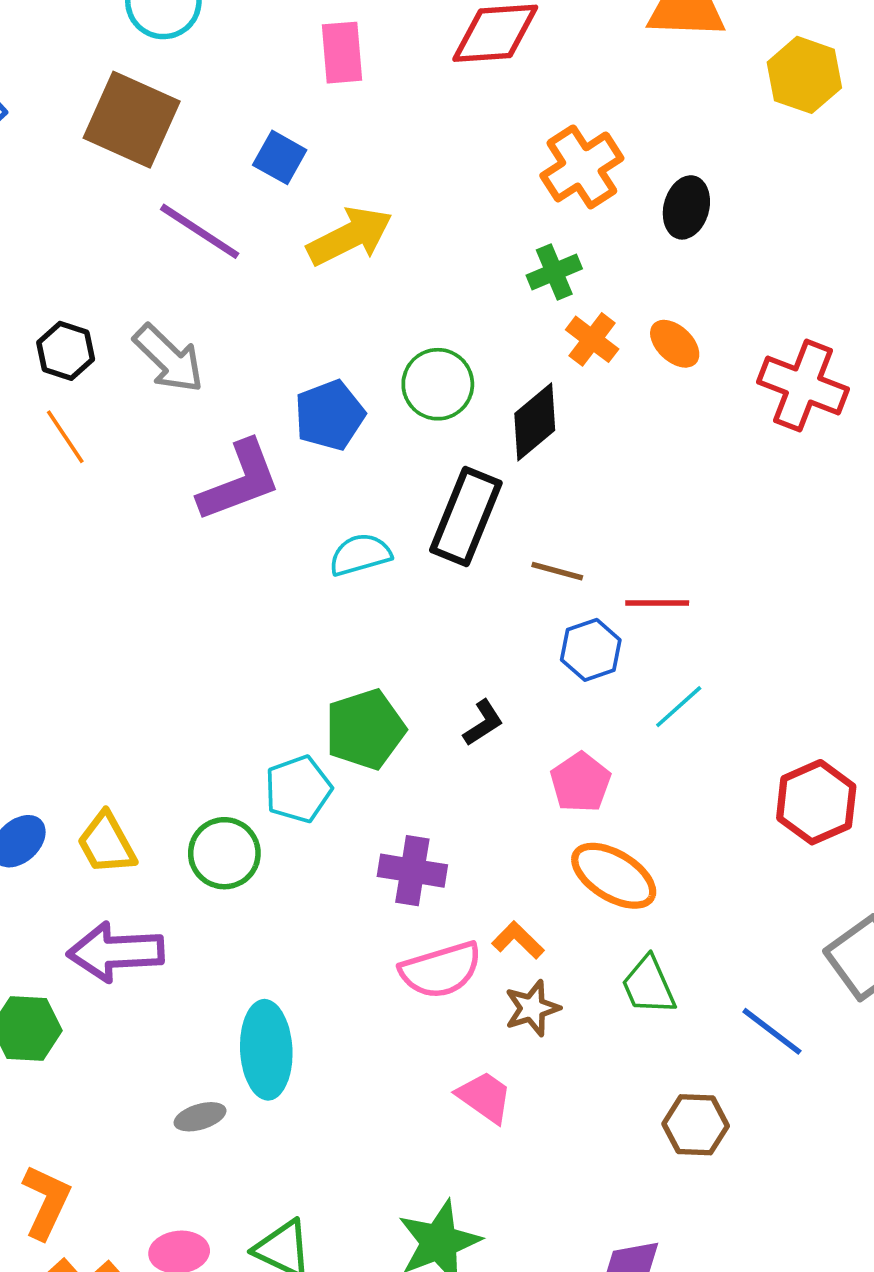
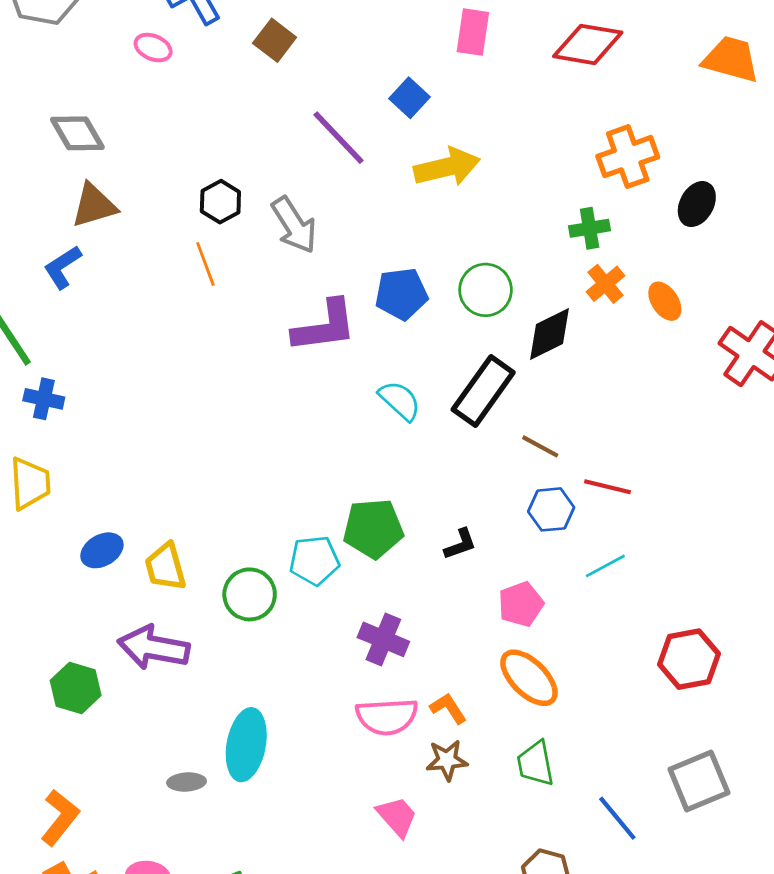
brown square: (132, 120) -> (275, 40), moved, size x0.6
cyan semicircle: (360, 555) -> (400, 401), turned 45

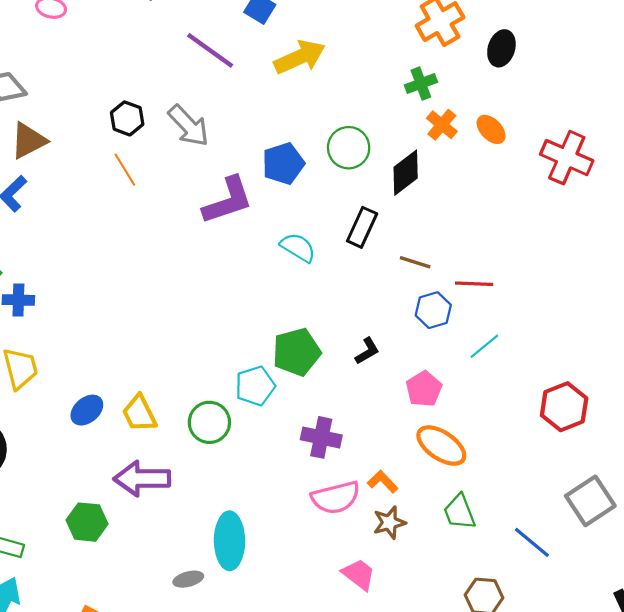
black rectangle: (483, 391) -> (362, 227), size x0.7

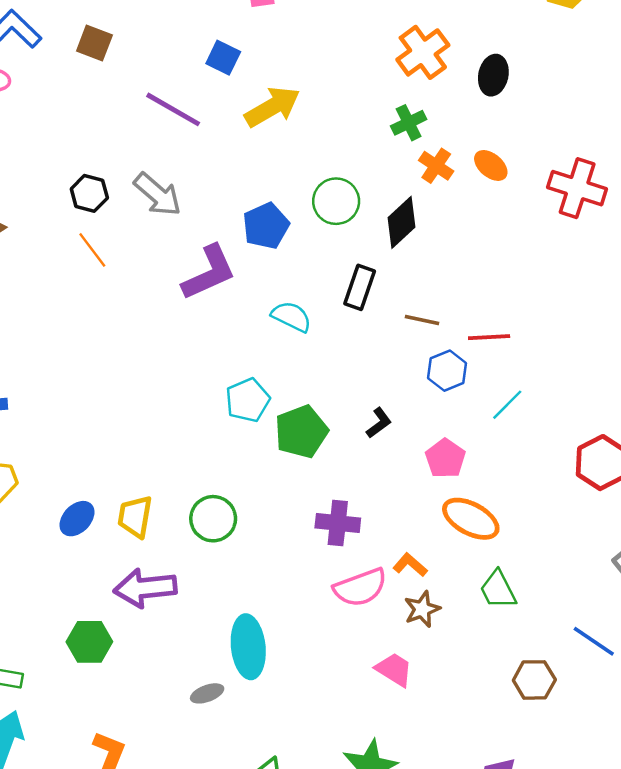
cyan pentagon: (255, 386) -> (248, 400), moved
yellow trapezoid: (139, 413) -> (135, 517), turned 42
blue line: (532, 542) -> (594, 641), moved

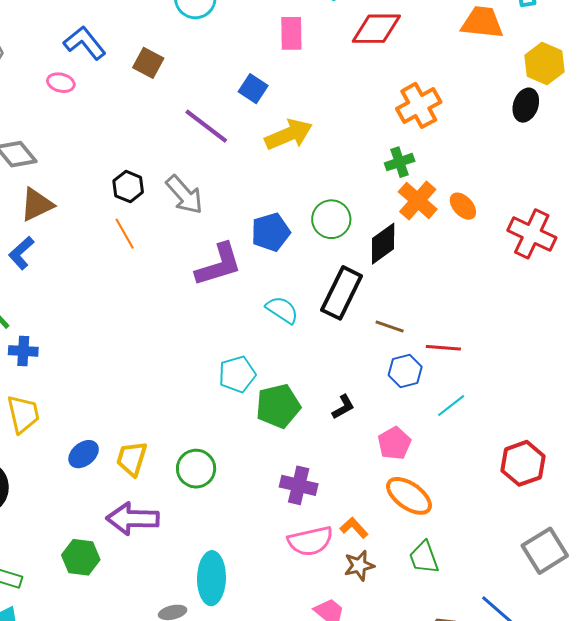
black ellipse: (493, 75) -> (526, 105), moved
orange cross: (436, 166) -> (418, 200), size x1.4
black rectangle: (360, 287) -> (342, 293), size x1.4

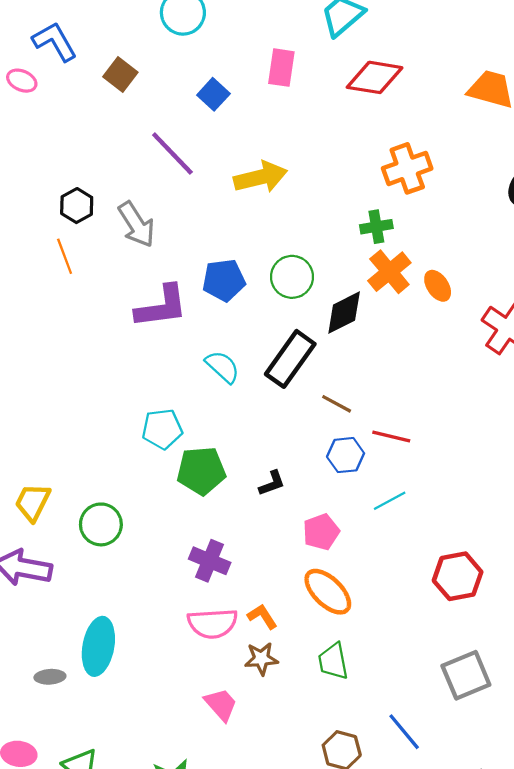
blue square: (253, 89) -> (213, 94), moved

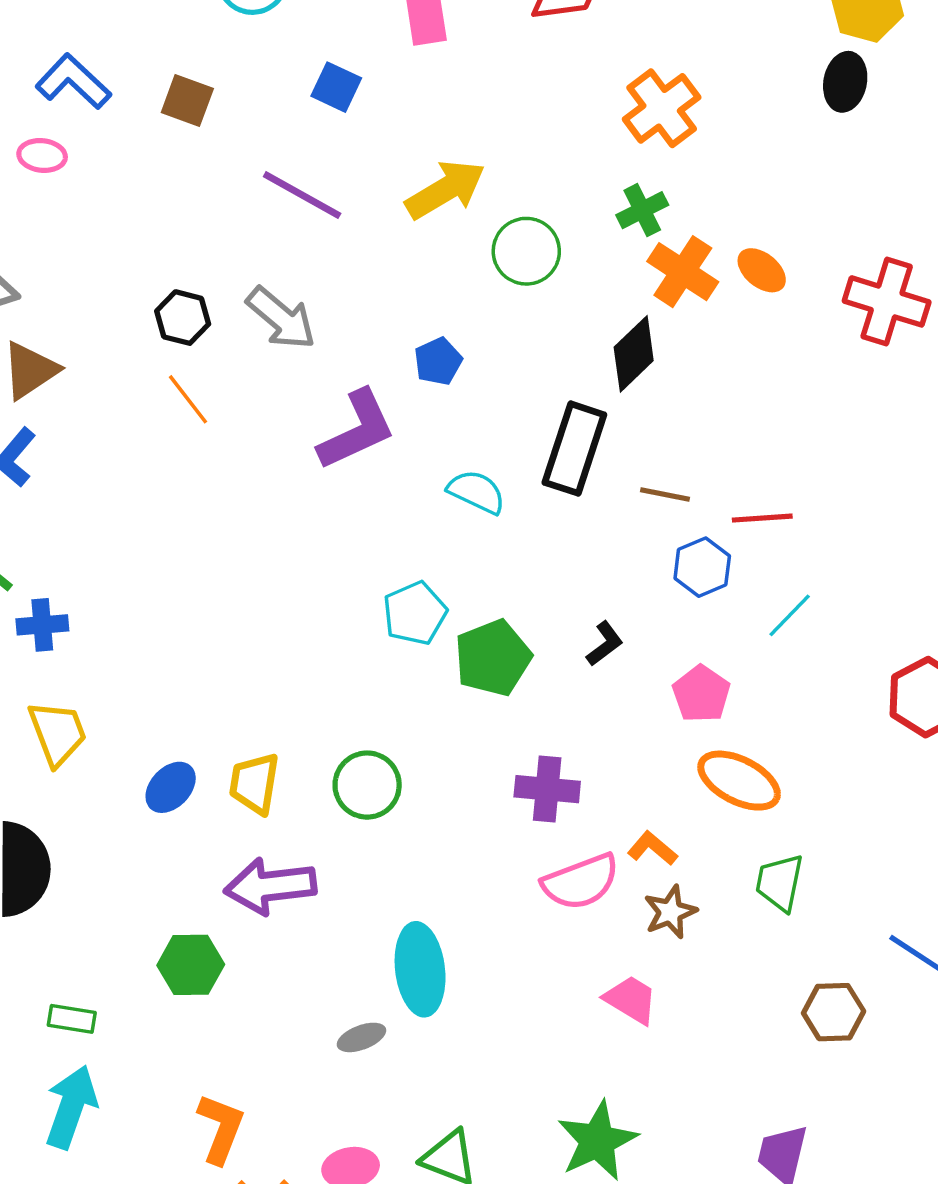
green circle: (292, 277) -> (526, 251), moved
blue pentagon: (224, 280) -> (438, 361), size x0.7
green trapezoid: (333, 661) -> (780, 883), turned 39

